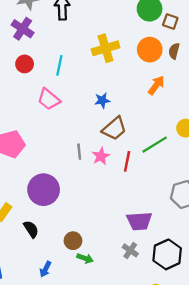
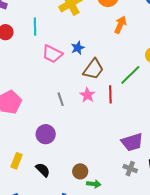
pink trapezoid: (49, 99) -> (52, 54), moved
gray line: (79, 152) -> (61, 99), moved
purple circle: (44, 190) -> (46, 134), size x0.7

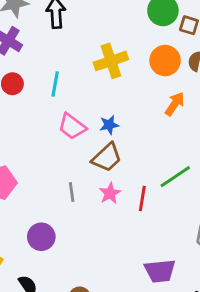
brown trapezoid: (93, 69) -> (107, 157), moved

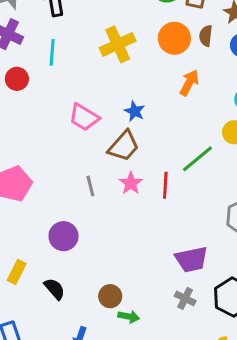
cyan line: (55, 84) -> (52, 52), moved
blue star: (109, 125) -> (135, 111), moved, turned -30

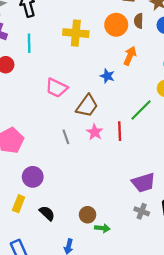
yellow cross: (118, 44) -> (76, 33), turned 35
blue star: (135, 111) -> (107, 76), moved
purple circle: (63, 236) -> (33, 177), moved

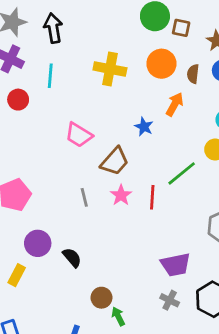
brown semicircle: (139, 21) -> (193, 74), moved
black semicircle: (47, 213) -> (72, 258), moved
green arrow: (102, 228) -> (118, 316), turned -128

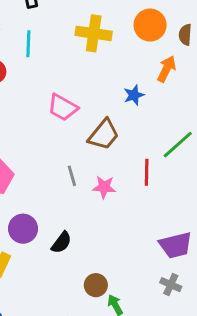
blue star: (144, 127) -> (134, 95), turned 30
pink star: (121, 195) -> (104, 187), moved, turned -30
black semicircle: (72, 258) -> (61, 243), turned 80

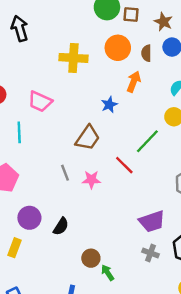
cyan line: (28, 44) -> (19, 132), moved
pink trapezoid: (63, 107) -> (40, 102), moved
red line: (147, 172) -> (124, 165), turned -42

